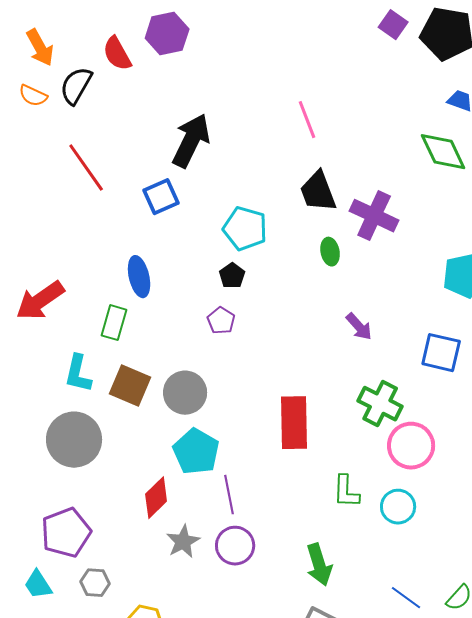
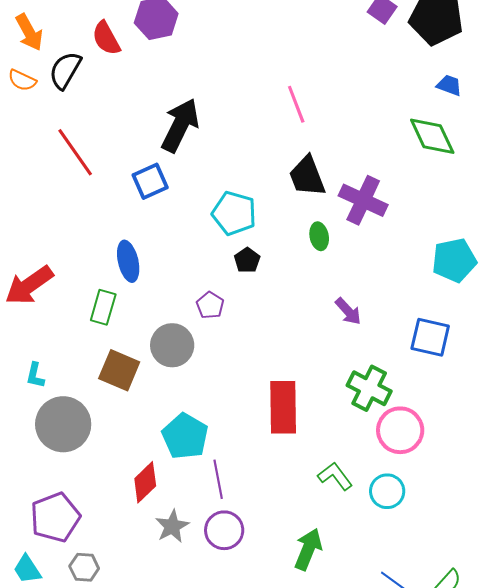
black pentagon: (232, 276) -> (247, 260), moved
cyan L-shape: (78, 374) -> (35, 375), moved, size x0.7
gray circle: (185, 393) -> (172, 345), moved
green L-shape: (346, 492) -> (335, 476), turned 141
green arrow: (319, 565) -> (308, 549), turned -141

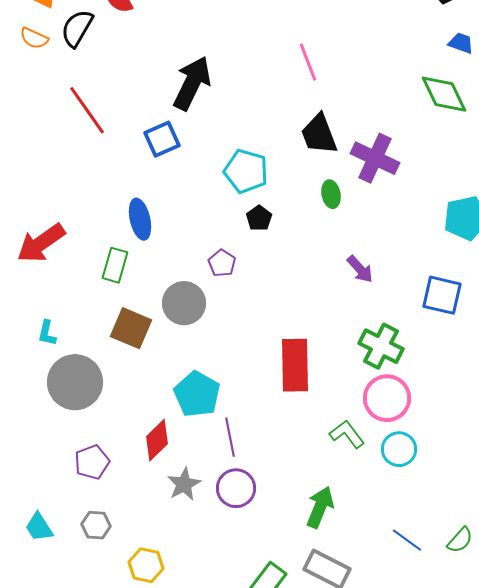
pink circle: (400, 430) -> (387, 398), moved
purple pentagon: (55, 517) -> (92, 462), moved, size x0.7

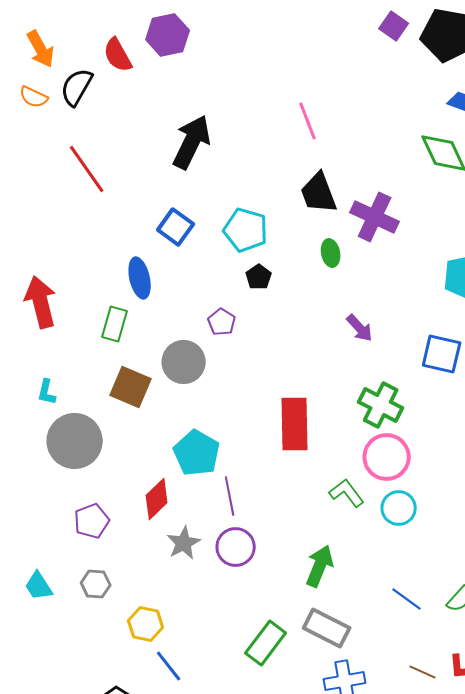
blue square: (162, 139) -> (176, 227), moved, turned -30
red arrow: (41, 243) -> (41, 302), turned 111

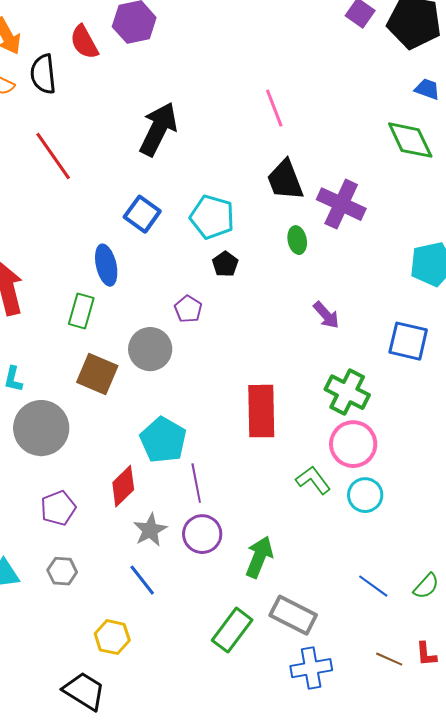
black semicircle: (77, 87) -> (43, 74), turned -36
green arrow: (320, 566) -> (259, 557), moved
yellow hexagon: (146, 624) -> (112, 637), moved
blue line: (169, 666) -> (142, 580), moved

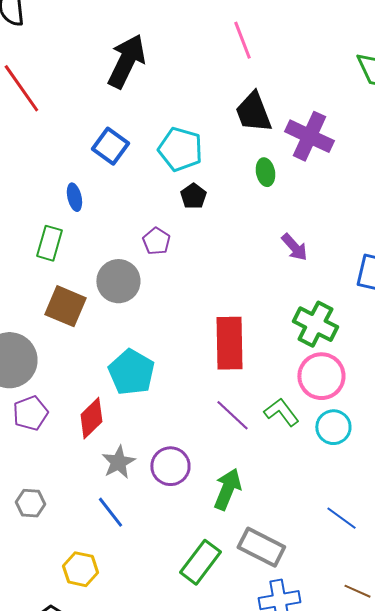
blue ellipse: (106, 265) -> (74, 197), size x0.7
purple line: (196, 483) -> (232, 415), moved, turned -36
purple pentagon: (58, 508) -> (30, 413), moved

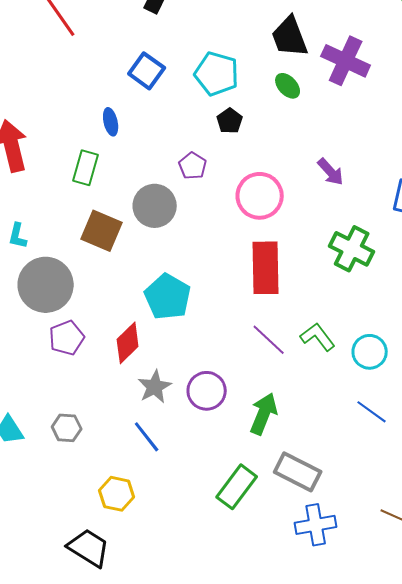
green ellipse: (265, 172) -> (288, 86), moved, turned -32
pink circle: (321, 376) -> (260, 196), moved
blue line: (341, 518) -> (372, 412), moved

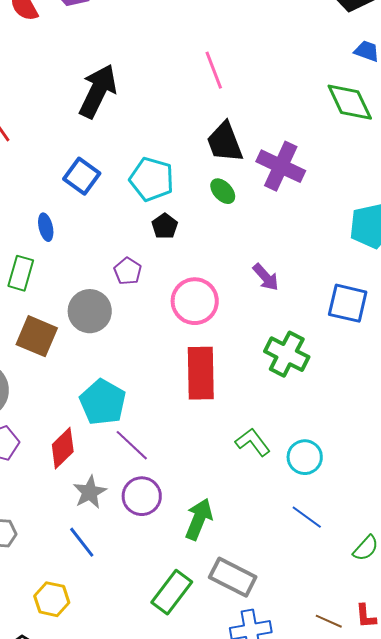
purple line: (269, 340) -> (132, 445), moved

